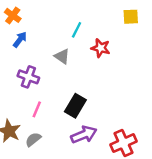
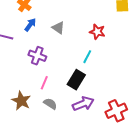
cyan line: (77, 30) -> (87, 57), moved
gray triangle: (62, 56) -> (58, 28), moved
gray semicircle: (33, 139) -> (50, 104), moved, turned 72

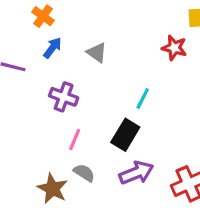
red star: (97, 32) -> (174, 48), moved
brown star: (21, 101) -> (53, 189), moved

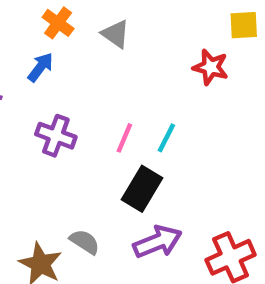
orange cross: (43, 16) -> (58, 23), moved
gray triangle: (97, 53) -> (116, 34), moved
pink line: (75, 140) -> (124, 138), moved

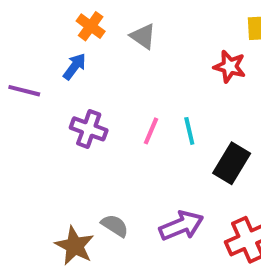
cyan line: (166, 138) -> (189, 131), turned -40
black rectangle: (142, 189) -> (232, 163), moved

